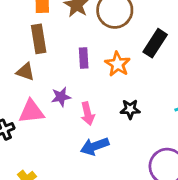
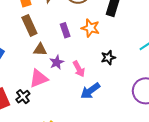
brown triangle: (25, 72) -> (40, 50), moved

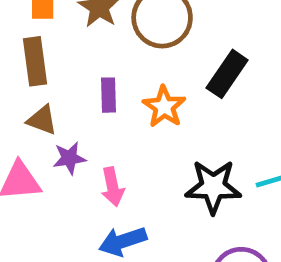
black star: (108, 58) -> (213, 187), moved, size x1.6

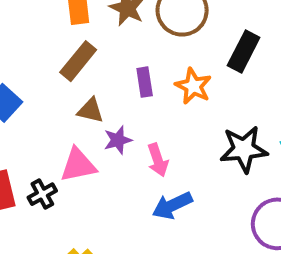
brown rectangle: (35, 61) -> (78, 61), turned 54

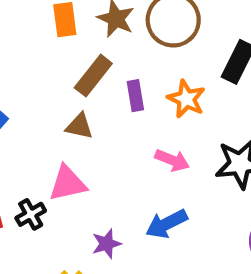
brown rectangle: (78, 61) -> (93, 76), moved
purple star: (118, 140) -> (107, 244), moved
pink arrow: (158, 160) -> (172, 160), moved, turned -48

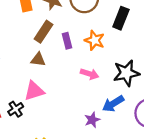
blue arrow: (166, 224) -> (113, 104), moved
purple star: (107, 244) -> (92, 120), moved

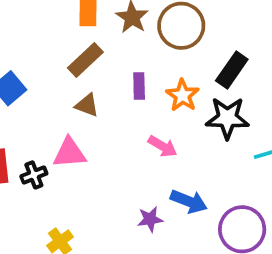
brown rectangle: (43, 32) -> (85, 60), moved
black star: (126, 73) -> (227, 118), moved
blue arrow: (113, 104) -> (189, 201), turned -140

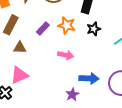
purple rectangle: (139, 86) -> (43, 28), turned 64
black star: (227, 118) -> (94, 29), size x0.6

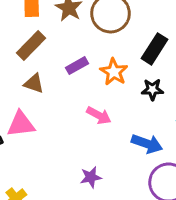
blue arrow: (89, 78) -> (147, 144), moved

